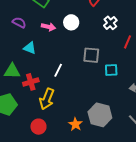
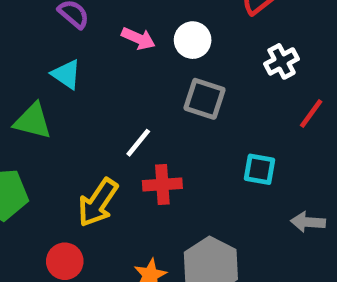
cyan triangle: (30, 48) -> (66, 74), moved
gray square: (91, 55) -> (204, 99), moved
red cross: (31, 82) -> (162, 184), moved

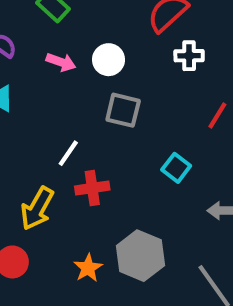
white cross: (282, 61) -> (189, 56), moved, turned 32
cyan square: (260, 169) -> (176, 168), turned 32

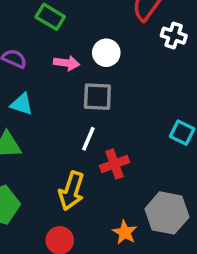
white cross: (189, 56) -> (174, 36), turned 30
gray square: (123, 110) -> (97, 97), moved

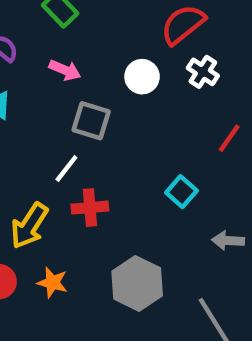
white circle: (106, 53) -> (142, 77), moved
orange star: (125, 232) -> (52, 283), moved, turned -30

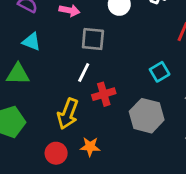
cyan square: (181, 192) -> (160, 72), turned 30
gray hexagon: (137, 283) -> (147, 116), moved

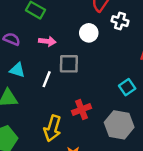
white line: (84, 73) -> (47, 79), moved

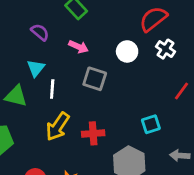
cyan triangle: (17, 70) -> (36, 68), turned 35
white line: (47, 79) -> (52, 89), moved, turned -35
yellow arrow: (53, 128) -> (58, 126), moved

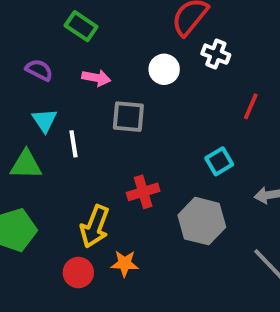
yellow arrow: (58, 126) -> (95, 226), moved

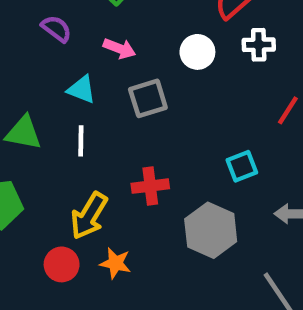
white cross: (216, 54) -> (259, 45), turned -32
gray square: (128, 117) -> (148, 98), turned -32
cyan triangle: (45, 120) -> (82, 89), moved, turned -44
white line: (73, 144) -> (81, 141), moved

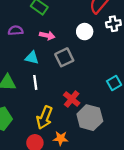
purple semicircle: (56, 29) -> (16, 30), turned -32
red cross: (150, 186) -> (72, 99), turned -35
gray hexagon: (211, 230) -> (90, 118), moved

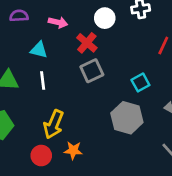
gray square: (64, 57) -> (92, 71), moved
red cross: (72, 99) -> (87, 43), moved
gray hexagon: (90, 118) -> (127, 118), moved

